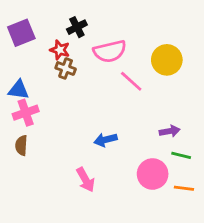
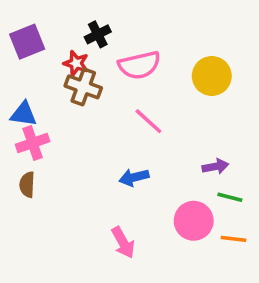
brown cross: (66, 68) -> (83, 87), size x1.4
pink line: (131, 81) -> (148, 121), moved
pink arrow: (86, 180) -> (123, 242), moved

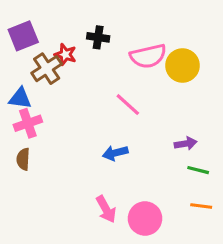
black cross: (98, 34) -> (98, 37), moved, turned 35
pink semicircle: (139, 65) -> (148, 56), moved
brown cross: (83, 87) -> (47, 69), moved, turned 36
pink circle: (194, 221) -> (145, 218), moved

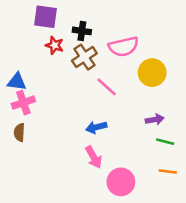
purple square: (23, 36) -> (45, 17), moved, turned 30
yellow circle: (182, 65) -> (152, 73), moved
brown cross: (47, 69) -> (84, 57), moved
pink arrow: (106, 209) -> (94, 157), moved

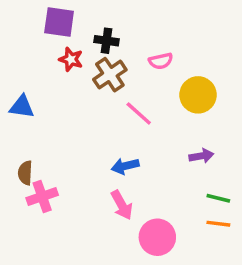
pink semicircle: (124, 47) -> (161, 61), size x0.6
pink cross: (23, 103) -> (42, 197), moved
green line: (165, 142) -> (218, 198), moved

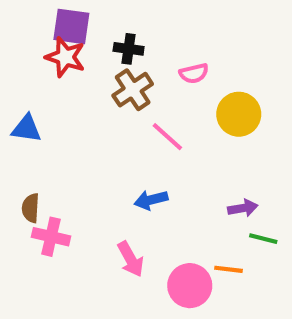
red star: (71, 59) -> (65, 57), moved, size x1.4
purple arrow: (201, 156) -> (243, 208), moved
pink cross: (42, 197) -> (51, 237), turned 32
pink arrow: (122, 205) -> (131, 259), moved
orange line: (218, 224) -> (229, 269), moved

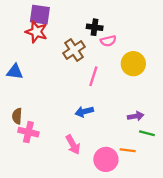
black cross: (129, 49) -> (95, 27), moved
pink line: (167, 137) -> (93, 76), turned 66

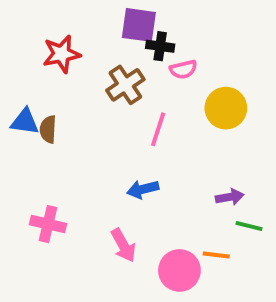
purple square: (40, 15) -> (139, 25), moved
red star: (36, 32) -> (62, 54), turned -30
brown semicircle: (17, 116) -> (48, 129), moved

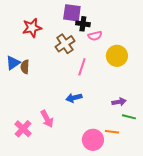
blue triangle: (25, 122) -> (13, 63), turned -42
pink cross: (48, 224) -> (23, 129), moved, turned 30
pink arrow: (123, 245) -> (47, 119), moved

